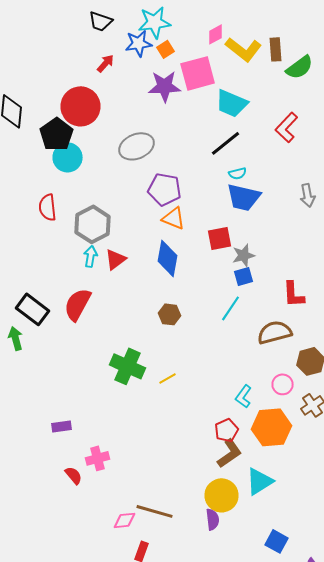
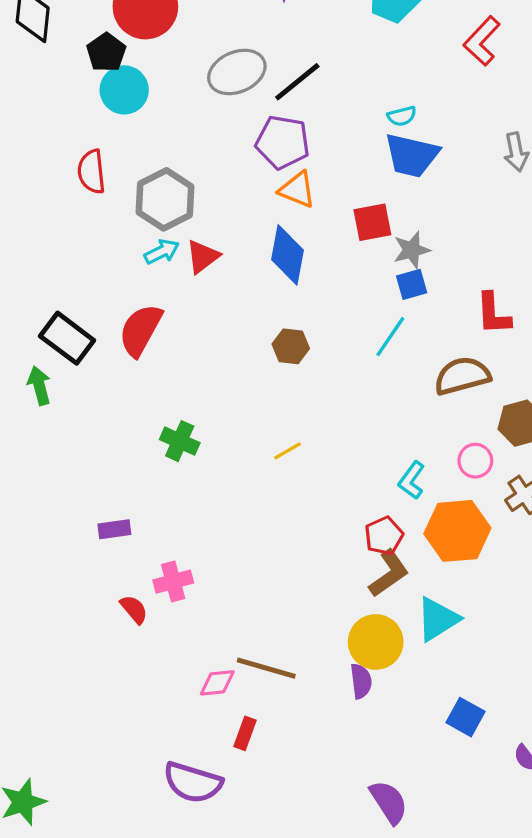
black pentagon: (56, 134) -> (106, 52), size x0.7
black line: (226, 143) -> (297, 82), moved
cyan arrow: (90, 256) -> (162, 252), turned 55
green cross: (128, 366) -> (180, 441), moved, size x0.7

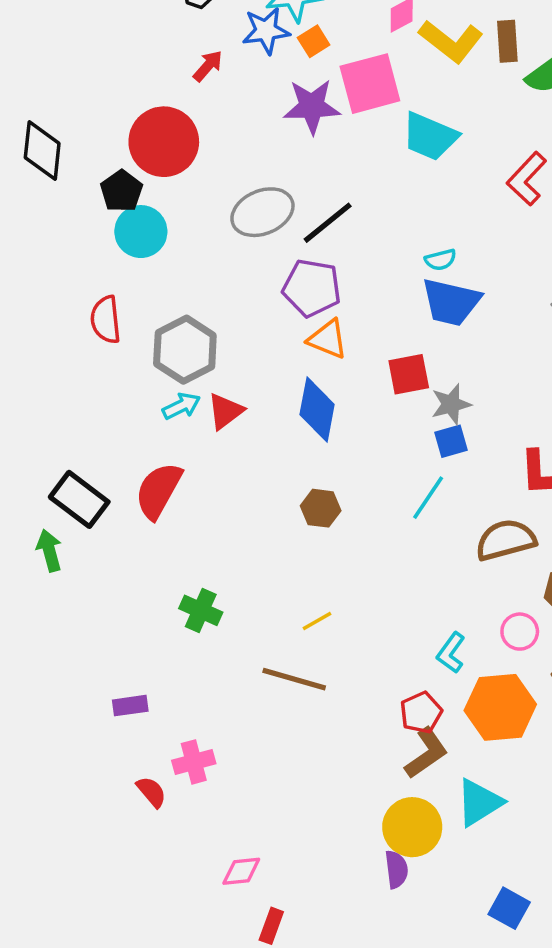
brown line: (266, 668) -> (294, 679), moved

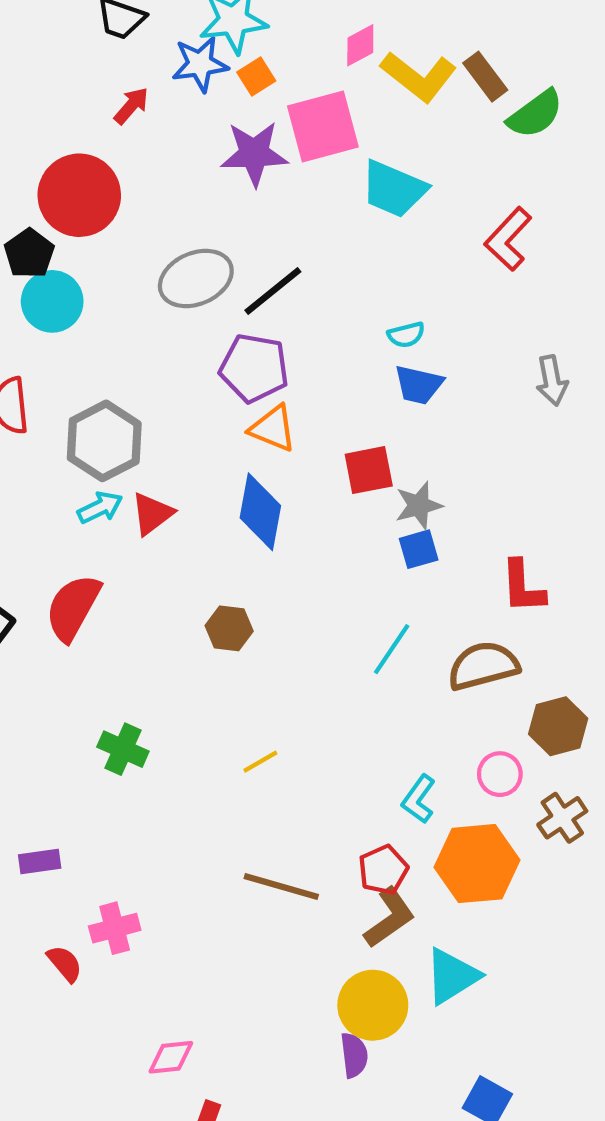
brown rectangle: (507, 41) -> (485, 77), turned -33
blue trapezoid: (451, 302) -> (419, 385), size x0.7
cyan line: (428, 498) -> (392, 649), moved
brown hexagon: (321, 508) -> (229, 628), moved
brown line: (294, 679) -> (281, 887), moved

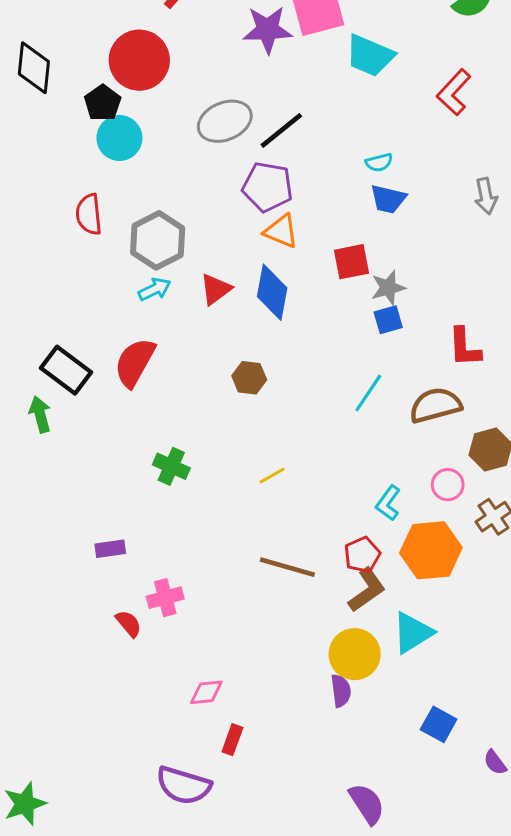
red triangle: (152, 514) -> (216, 289), moved

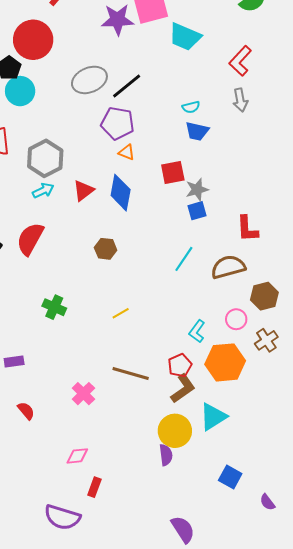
gray arrow: (486, 196) -> (240, 100), moved
orange triangle: (281, 231) -> (127, 152), size x0.7
pink cross: (165, 598) -> (83, 394), moved, turned -30

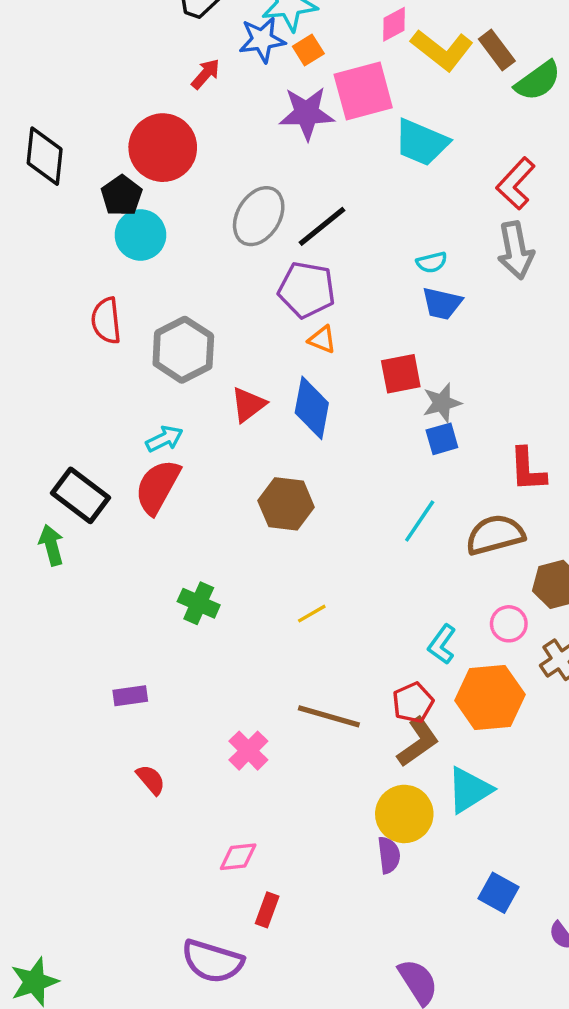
gray ellipse: (89, 80) -> (259, 216), turned -36
gray arrow: (240, 100) -> (516, 250), size x1.4
cyan arrow: (43, 191) -> (164, 439), moved
brown hexagon: (106, 249) -> (286, 504), size x1.4

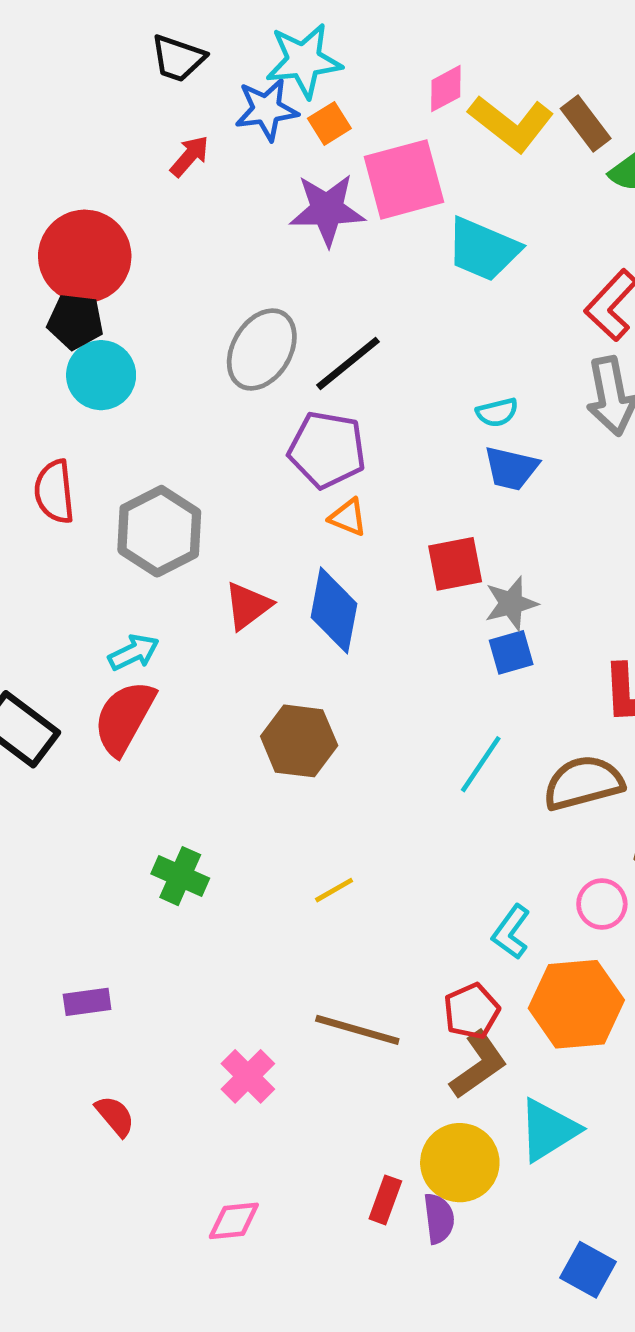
red circle: (163, 148) -> (85, 256), moved
black pentagon: (122, 196) -> (75, 322), turned -30
red rectangle: (267, 910) -> (385, 1200), moved

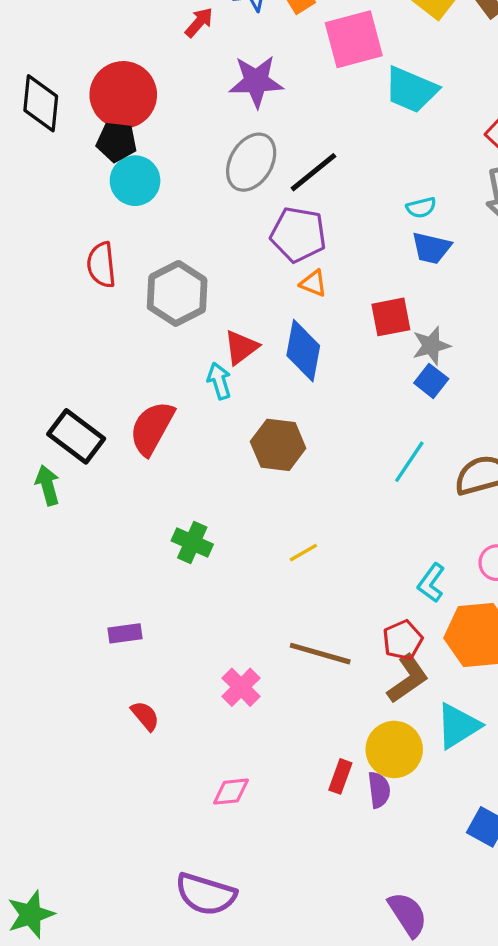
purple star: (327, 210) -> (256, 81), moved
cyan arrow: (134, 652) -> (219, 381), moved, turned -81
blue square: (511, 652) -> (431, 381), turned -36

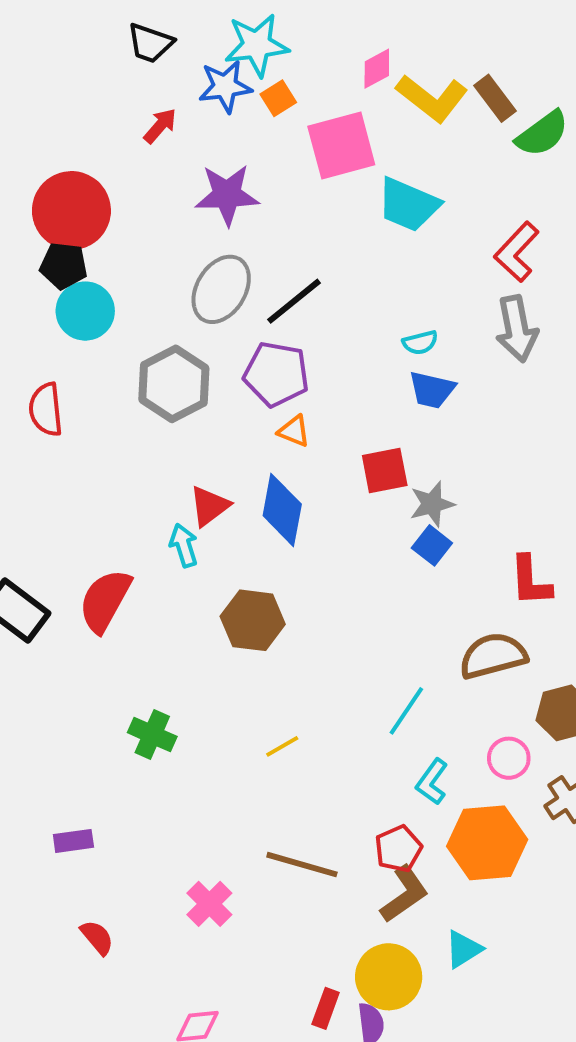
gray hexagon: (177, 293) -> (174, 384), moved
cyan line: (409, 462) -> (406, 711), moved
cyan triangle: (458, 726) -> (463, 949), size x0.7

